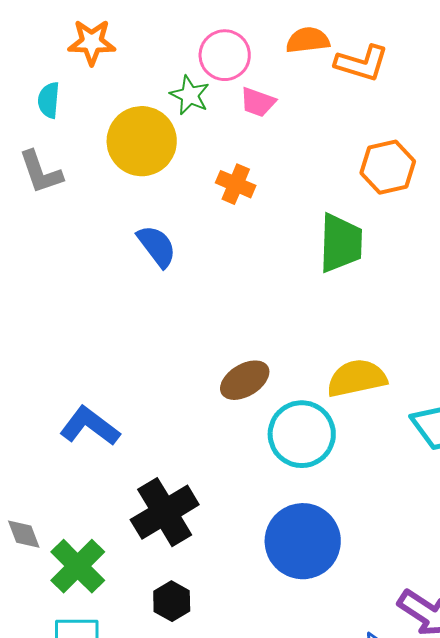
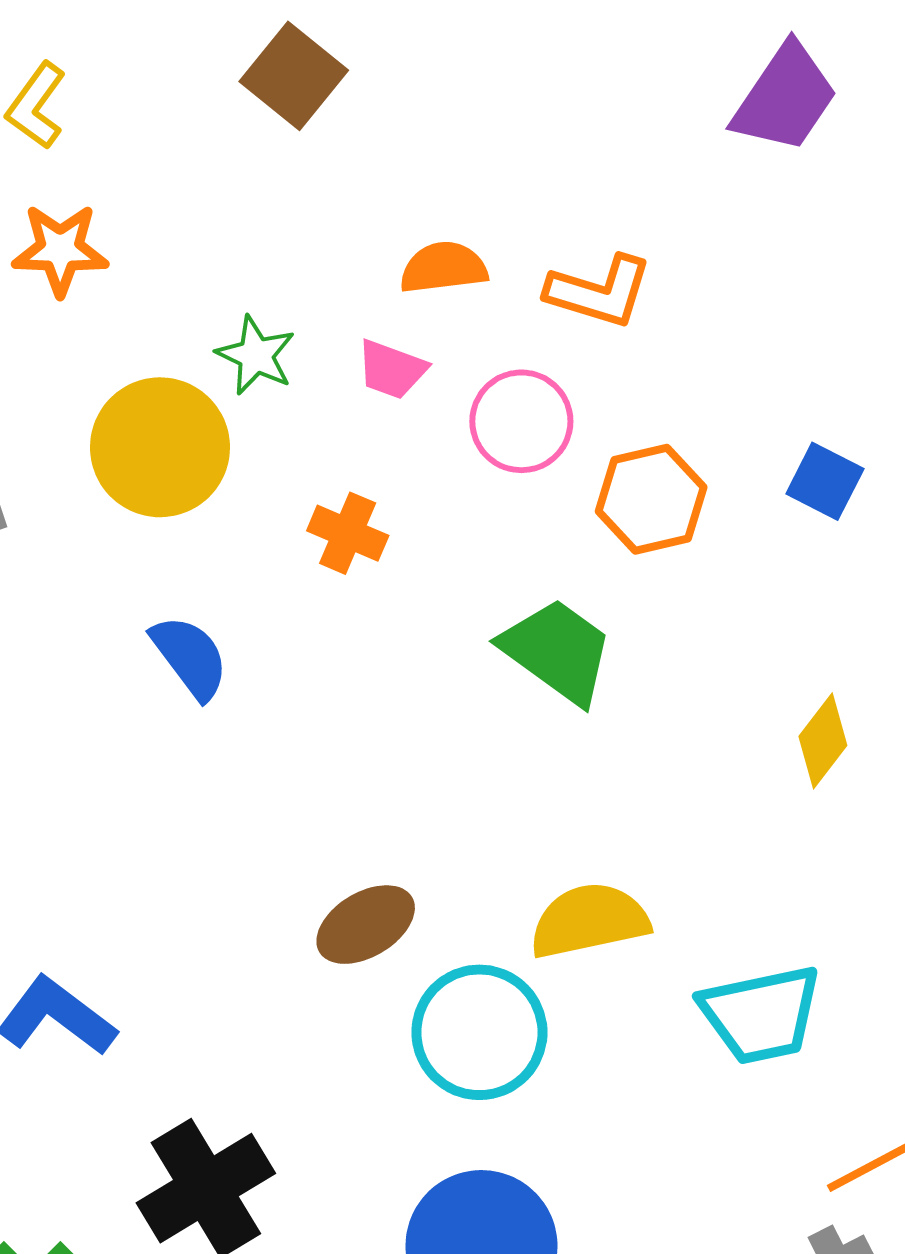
orange semicircle: (308, 40) -> (444, 268), moved
pink circle: (225, 55) -> (521, 421), moved
green trapezoid: (341, 243) -> (557, 651), turned -56

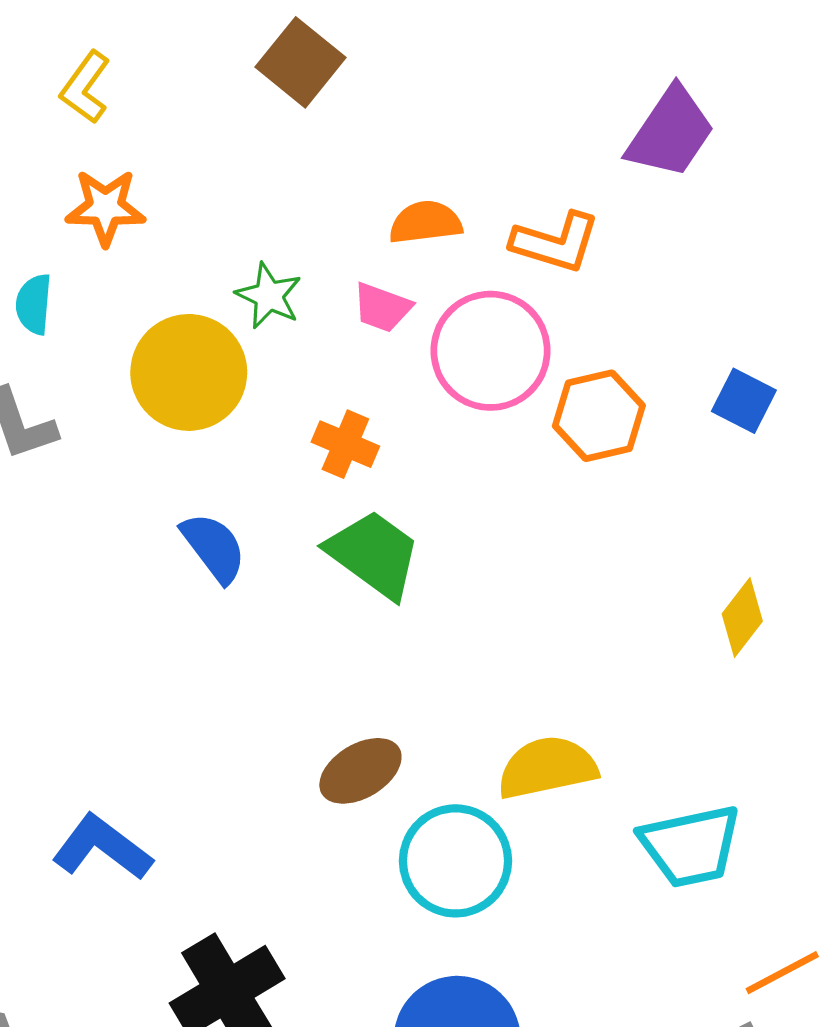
purple trapezoid: (785, 98) -> (671, 132), moved
pink circle: (521, 421) -> (491, 351), size x1.4
green trapezoid: (557, 651) -> (374, 554), moved

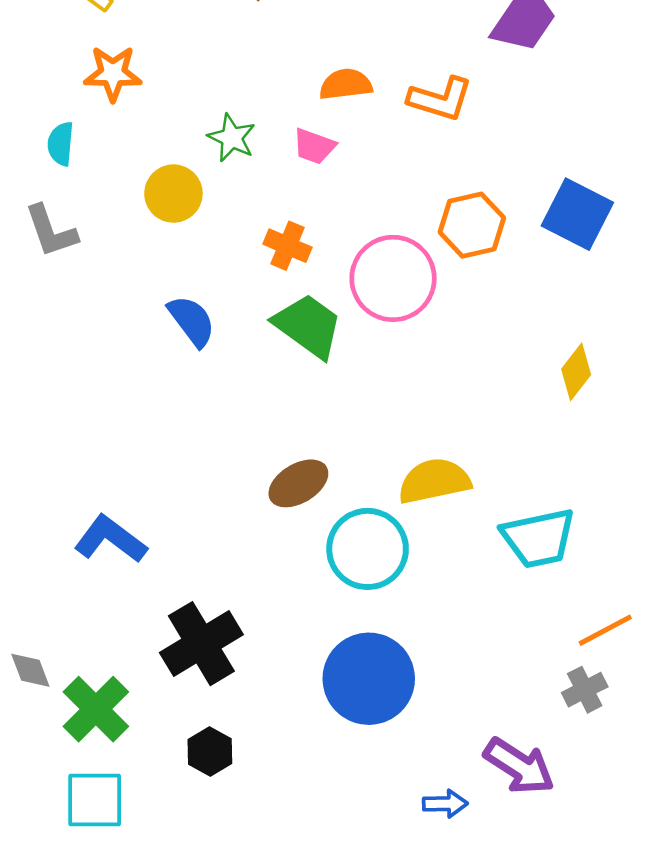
pink circle: (491, 351) -> (393, 278), moved
yellow circle: (189, 372) -> (173, 194), size x0.7
blue square: (744, 401) -> (577, 214), size x1.5

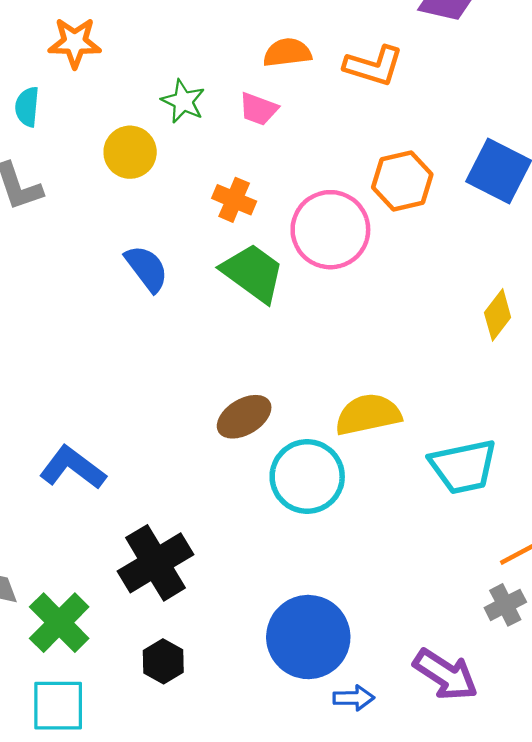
blue circle: (369, 679) -> (308, 637), moved
blue arrow: (445, 804) -> (354, 698), moved

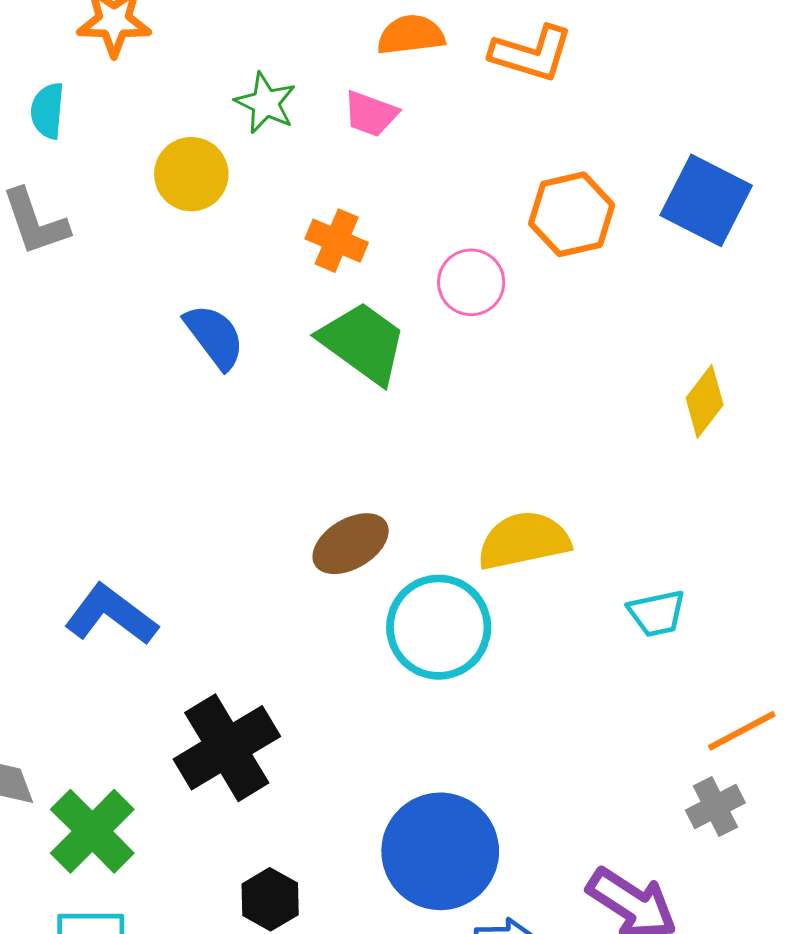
pink circle: (330, 230) -> (471, 282), size x0.6
cyan trapezoid: (463, 467) -> (657, 613), size x0.6
black hexagon: (163, 661) -> (270, 899), moved

